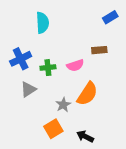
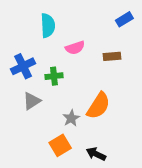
pink semicircle: (75, 65) -> (75, 48), moved

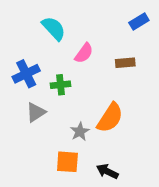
cyan semicircle: (48, 25) -> (54, 28), turned -40
pink semicircle: (75, 48) -> (84, 53), turned -36
orange square: (60, 145) -> (67, 162), turned 35

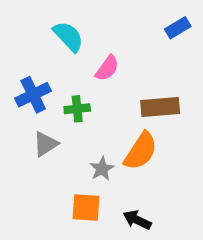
brown rectangle: (125, 63) -> (160, 107), moved, size x1.5

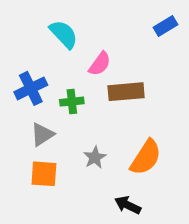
brown rectangle: (160, 107) -> (126, 92), moved
orange semicircle: (141, 151) -> (146, 157), moved
orange square: (86, 208) -> (44, 174), moved

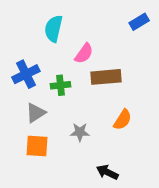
cyan semicircle: (64, 34) -> (54, 29), turned -124
gray star: (95, 157) -> (80, 132), turned 30
orange semicircle: (146, 157) -> (123, 120), moved, size x0.7

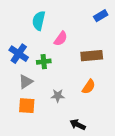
blue cross: (26, 74) -> (19, 54), turned -30
brown rectangle: (106, 77) -> (92, 56), moved

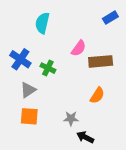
pink semicircle: (61, 39) -> (79, 48), moved
green cross: (44, 62) -> (48, 68), turned 32
gray star: (58, 96) -> (71, 118), moved

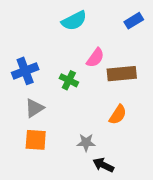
cyan semicircle: (42, 23) -> (74, 21), moved, turned -130
blue cross: (20, 59) -> (25, 71), turned 35
green cross: (48, 68) -> (69, 80), moved

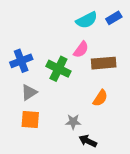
cyan semicircle: (74, 21) -> (87, 20), moved
green cross: (69, 80) -> (58, 69), size x1.5

